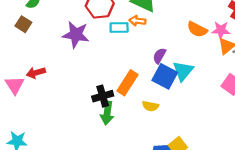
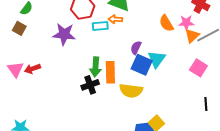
orange semicircle: (197, 29) -> (166, 23), turned 36
orange rectangle: (128, 83) -> (110, 72), turned -30
pink triangle: (15, 85) -> (15, 69), moved
yellow semicircle: (150, 106) -> (131, 91), size x1.6
green arrow: (107, 113) -> (95, 67), moved

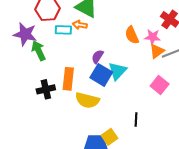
green arrow: (95, 67) -> (39, 51), moved, turned 144
black line: (206, 104) -> (136, 120), moved

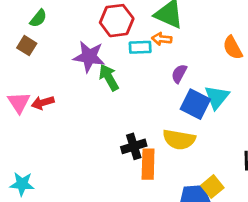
purple semicircle: (97, 57) -> (179, 74), moved
orange rectangle: (68, 79) -> (148, 164), moved
black cross: (46, 89) -> (134, 146), moved

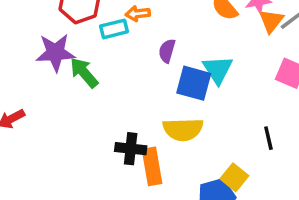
black cross: (134, 146) -> (131, 149), turned 35

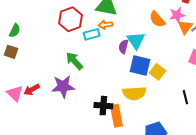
purple star: (55, 53) -> (63, 86), moved
cyan triangle: (218, 70) -> (136, 40), moved
yellow square: (234, 177) -> (158, 72), moved

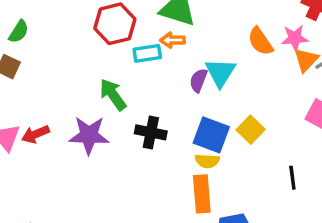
blue square: (140, 65) -> (211, 135), moved
yellow semicircle: (134, 93) -> (207, 161), size x0.6
black cross: (103, 106) -> (151, 132), moved
orange rectangle: (116, 116) -> (202, 194), moved

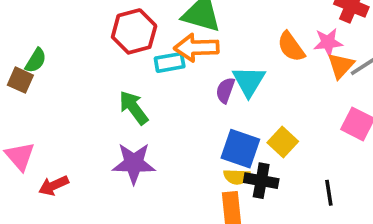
green semicircle: (19, 32) -> (36, 60), moved
orange arrow: (172, 40) -> (196, 48), size x1.6
black cross: (151, 132) -> (261, 181), moved
red arrow: (35, 134) -> (54, 186), moved
purple star: (89, 135) -> (134, 163), moved

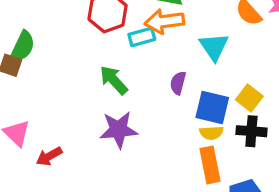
green semicircle: (36, 60) -> (23, 47), size x1.4
purple semicircle: (225, 90) -> (178, 83), moved
black cross: (261, 181) -> (251, 131), moved

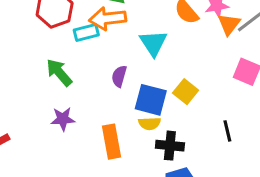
purple star: (119, 130) -> (63, 119), size x0.7
black cross: (251, 131) -> (170, 146), moved
orange rectangle: (210, 165) -> (111, 142), moved

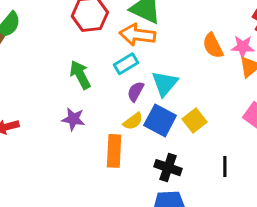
cyan rectangle: (86, 33) -> (126, 64), moved, turned -30
cyan triangle: (153, 43) -> (165, 83), moved
yellow semicircle: (150, 123) -> (133, 121), moved, turned -48

